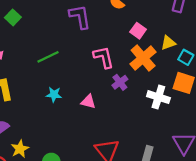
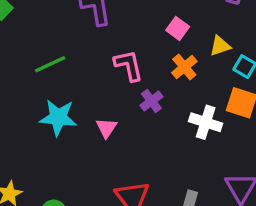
orange cross: (143, 58) -> (184, 67), size x0.7
cyan star: (54, 95) -> (58, 117), size x1.6
pink triangle: (88, 102) -> (106, 128), turned 49

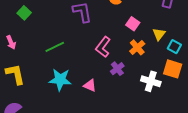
yellow triangle: (220, 46) -> (159, 34), turned -32
pink L-shape: (129, 65) -> (103, 47), turned -130
pink triangle: (106, 128) -> (90, 86), turned -40

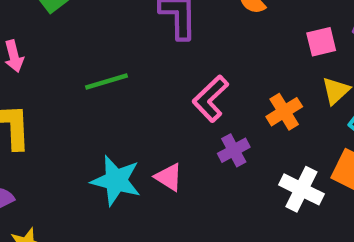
pink square: (133, 24) -> (321, 42), moved, turned 32
cyan star: (60, 80) -> (116, 180), moved

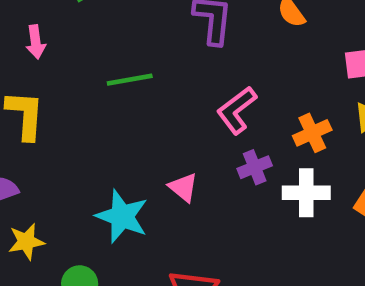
cyan star: (116, 180) -> (122, 216), moved
white cross: (301, 189) -> (306, 193), moved, turned -33

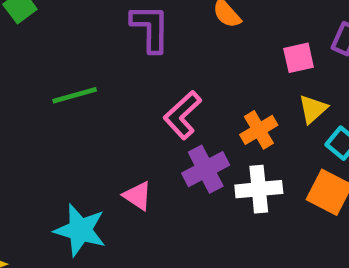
purple cross: (255, 167) -> (206, 169), size x1.4

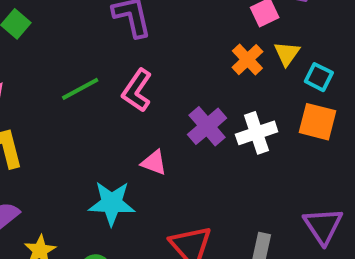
pink L-shape: (182, 115) -> (137, 90), moved
orange cross: (259, 130) -> (247, 60), moved

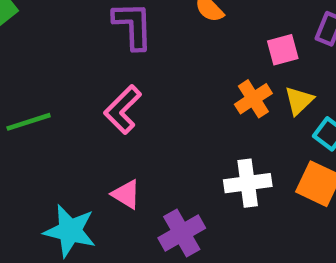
green line: (80, 89) -> (29, 122), moved
purple cross: (207, 126) -> (182, 233), moved

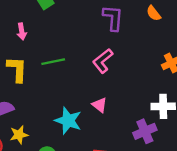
purple cross: (182, 233) -> (145, 131), moved

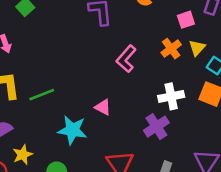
pink L-shape: (103, 61) -> (126, 59), moved
green line: (53, 62) -> (42, 95), moved

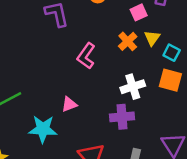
pink triangle: (103, 107) -> (69, 104), turned -42
purple cross: (156, 127) -> (122, 117), turned 35

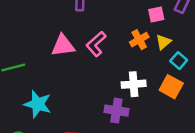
pink triangle: (69, 104) -> (63, 46), moved, size x1.5

